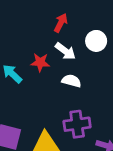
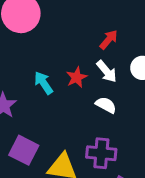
red star: (40, 62) -> (77, 77), turned 30

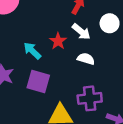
purple square: (24, 150) -> (38, 82), moved

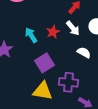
white semicircle: (86, 59) -> (84, 52), moved
purple square: (38, 82) -> (44, 63), moved, turned 30

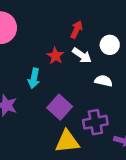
red star: (53, 32) -> (55, 56), moved
cyan arrow: (31, 35) -> (34, 78), turned -119

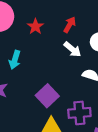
red star: (55, 56) -> (35, 26), moved
cyan arrow: (34, 78) -> (15, 60), moved

